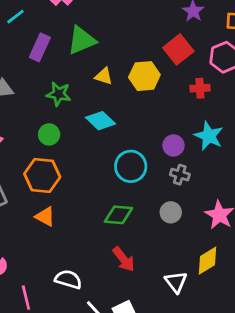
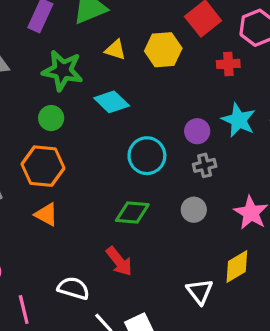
green star: (59, 94) -> (62, 71), size x1.4
gray cross: (180, 175) -> (205, 165), turned -30
red arrow: (124, 259) -> (119, 261), moved

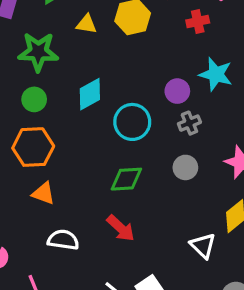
cyan diamond: (112, 102) -> (90, 94), moved, turned -64
white semicircle: (73, 288) -> (63, 240), moved

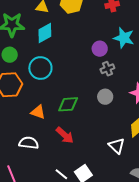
cyan diamond: (90, 94) -> (45, 33), moved
cyan circle: (132, 122) -> (40, 68), moved
orange triangle: (43, 193) -> (38, 112), moved

